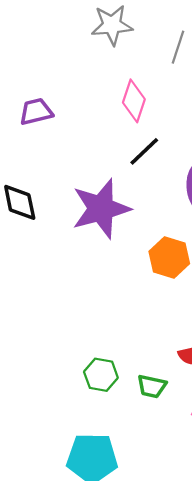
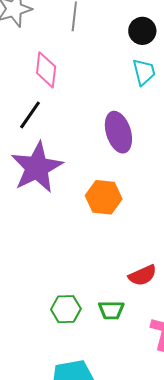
black line: (144, 151) -> (30, 115), moved

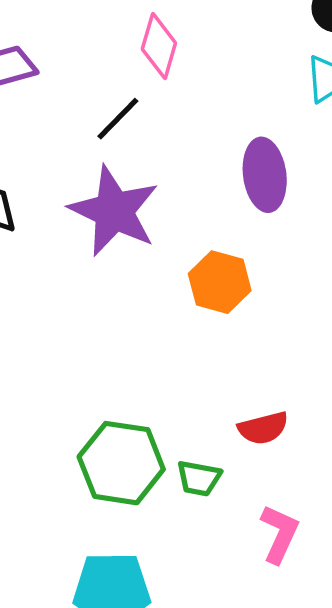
purple star: (37, 167) -> (114, 211), turned -30
green hexagon: (66, 309) -> (121, 463), size x1.6

